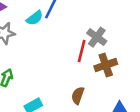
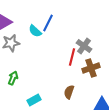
cyan semicircle: (35, 18) -> (35, 31), turned 80

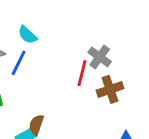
blue line: (48, 23) -> (19, 63), moved
brown semicircle: (69, 92) -> (36, 125), moved

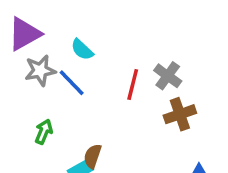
blue line: (19, 63) -> (72, 83), turned -70
red line: (82, 73) -> (133, 84), moved

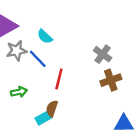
red line: (133, 84) -> (59, 79), moved
green arrow: (44, 132) -> (19, 92), turned 56

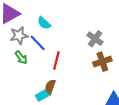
green arrow: (19, 92) -> (21, 57), moved, turned 64

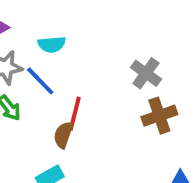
cyan semicircle: (44, 23) -> (52, 44), turned -48
brown semicircle: (50, 87) -> (63, 135), moved

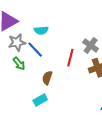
red line: (75, 114) -> (70, 58), moved

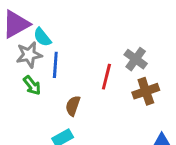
cyan semicircle: (41, 30) -> (42, 37), moved, turned 56
blue line: (35, 50) -> (55, 65), turned 48

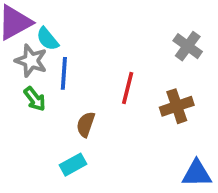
gray star: (29, 55) -> (31, 61), turned 30
gray cross: (136, 59) -> (188, 46), moved

